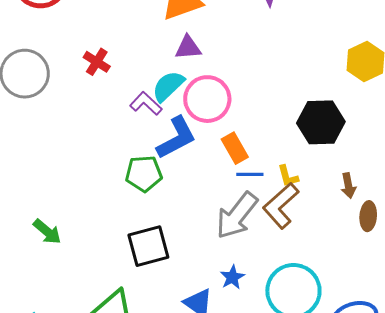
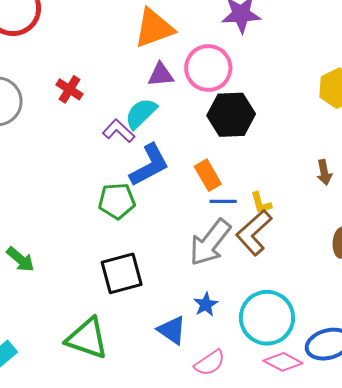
pink circle: (207, 99) -> (208, 68), moved
black hexagon: (321, 122) -> (231, 115), moved
brown arrow: (348, 186) -> (324, 172), moved

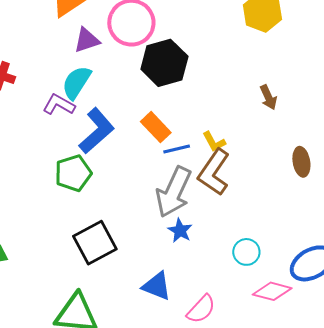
blue star: (206, 304) -> (180, 231), moved
cyan circle: (267, 318) -> (246, 252), size x0.5

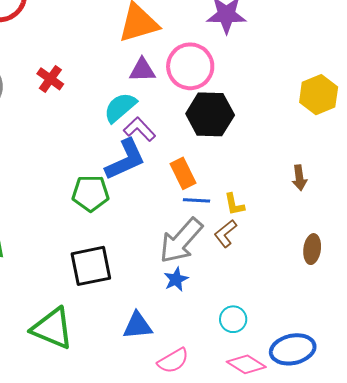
purple L-shape: (59, 105) -> (139, 129), moved
brown L-shape: (214, 172) -> (225, 233), size x0.6
blue triangle: (157, 286) -> (137, 326), turned -44

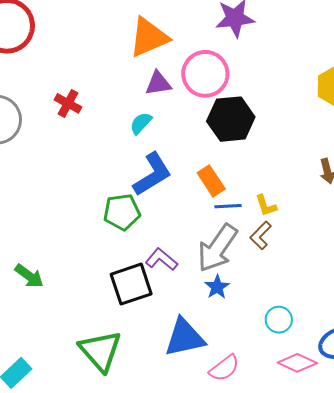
cyan semicircle: (120, 107) -> (141, 123), size x0.7
purple L-shape: (139, 129) -> (161, 259), moved
blue triangle: (137, 326) -> (185, 338), size x1.4
green triangle: (52, 328) -> (100, 351), turned 33

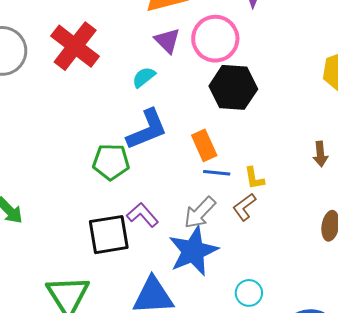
purple triangle: (158, 83) -> (167, 41), turned 44
red cross: (68, 103) -> (75, 46), size x1.8
gray arrow: (218, 248) -> (200, 213), size x0.7
blue star: (217, 287) -> (193, 251), size x2.0

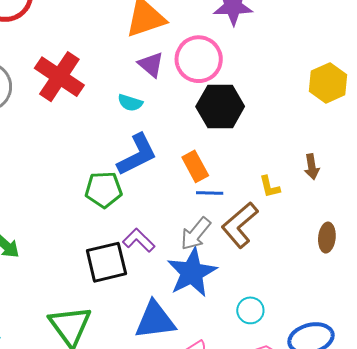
cyan semicircle: (144, 77) -> (130, 103), turned -120
yellow L-shape: (254, 178) -> (270, 187), moved
brown L-shape: (244, 207) -> (240, 225), size x1.6

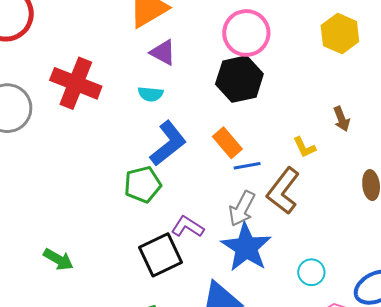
pink circle: (199, 59) -> (246, 33), moved

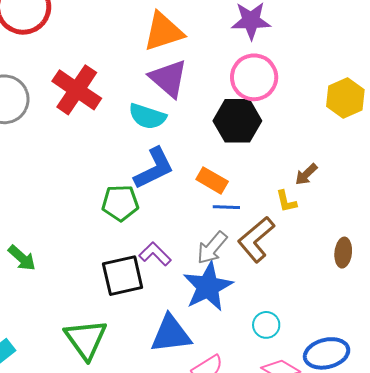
purple triangle: (163, 52) -> (168, 78), size x1.5
cyan semicircle: (151, 94) -> (147, 116), size x1.5
brown arrow: (341, 119) -> (306, 174), moved, turned 55
orange rectangle: (227, 143) -> (212, 180), turned -32

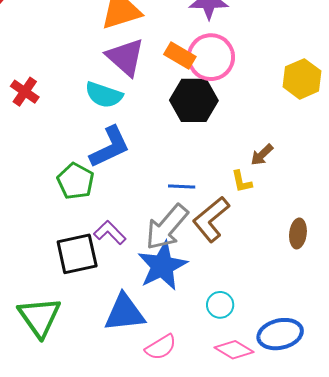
red cross: (77, 90) -> (25, 92), moved, size x0.6
orange rectangle: (212, 180) -> (180, 55), moved
green pentagon: (120, 203) -> (76, 181), turned 30
gray arrow: (212, 248) -> (167, 227), size x1.4

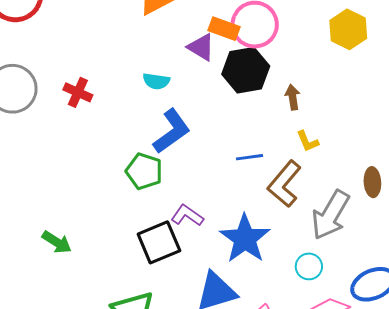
purple triangle: (125, 57) -> (201, 47), moved, size x0.7
cyan semicircle: (104, 95) -> (156, 81), size x0.7
brown arrow: (262, 155) -> (293, 97), moved, turned 135
gray arrow: (167, 227) -> (331, 215), moved

